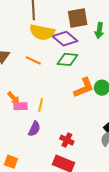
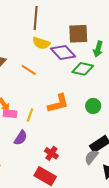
yellow semicircle: (42, 32) -> (41, 43), size x0.7
green diamond: (67, 59) -> (83, 69), moved
orange L-shape: (84, 88) -> (58, 103), moved

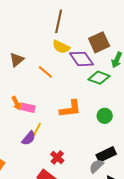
brown square: (78, 34) -> (99, 42), turned -30
pink rectangle: (10, 114) -> (28, 108), moved
yellow line: (30, 115) -> (37, 129), moved

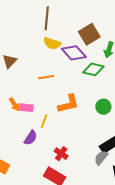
orange line: (45, 72) -> (46, 77), moved, turned -42
yellow line: (37, 129) -> (44, 121), moved

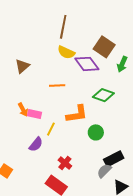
brown square: (89, 34) -> (104, 47), turned -30
green diamond: (93, 69) -> (103, 95), moved
green circle: (103, 107) -> (96, 132), moved

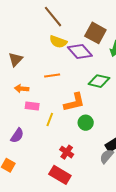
brown line: (63, 27) -> (53, 17), turned -45
orange arrow: (23, 110) -> (22, 89), moved, turned 128
green circle: (96, 132) -> (86, 123), moved
purple semicircle: (36, 144) -> (17, 136), moved

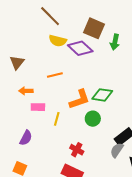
green diamond: (99, 81) -> (102, 95), moved

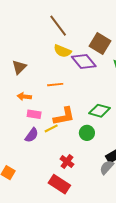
orange L-shape: (80, 99) -> (64, 116), moved
yellow line: (57, 119) -> (51, 128), turned 40
purple semicircle: (26, 138) -> (32, 135), moved

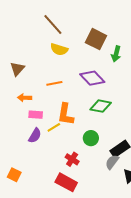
purple diamond: (84, 61) -> (92, 78), moved
orange L-shape: (64, 116) -> (66, 114), turned 115
green circle: (87, 133) -> (91, 138), moved

